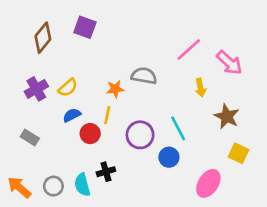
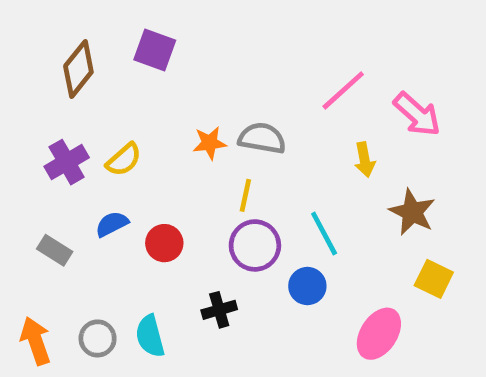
orange star: (115, 89) -> (210, 143), moved
blue semicircle: (72, 115) -> (112, 224), moved
yellow line: (107, 115) -> (245, 195), moved
black cross: (106, 172) -> (219, 310), moved
orange arrow: (19, 187) -> (36, 341), turned 30

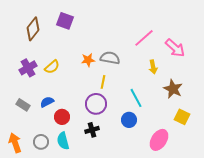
blue semicircle: (112, 224) -> (47, 102), moved
red circle: (164, 243) -> (62, 117), moved
purple circle: (255, 245) -> (96, 104), moved

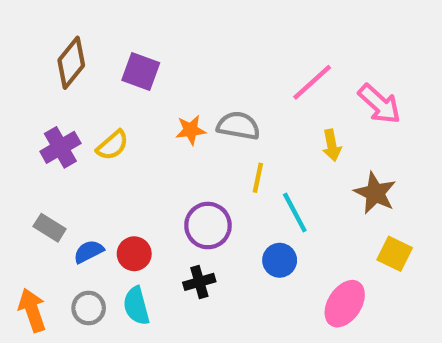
purple square: (65, 21) -> (141, 71), moved
yellow line: (103, 82) -> (258, 178), moved
blue semicircle: (47, 102) -> (89, 252), moved

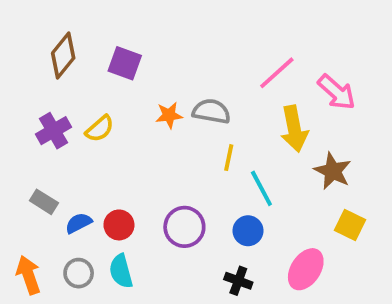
yellow arrow: (332, 145) -> (294, 129), size x1.6
purple circle: (208, 226) -> (184, 227), moved
black cross: (199, 282) -> (238, 281), moved, turned 36

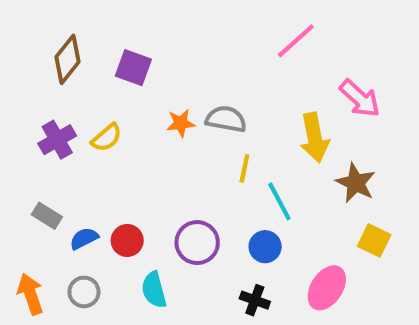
pink line: (277, 73) -> (296, 41), moved
cyan semicircle: (121, 271) -> (154, 290), moved

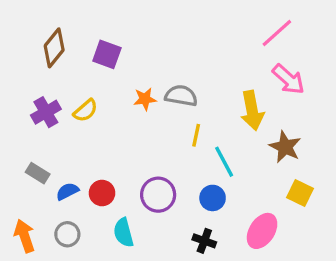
pink line: (296, 41) -> (277, 33), moved

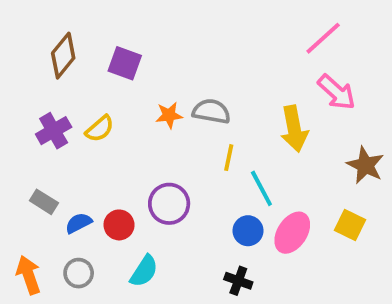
brown star: (285, 147) -> (365, 165), moved
purple circle: (158, 195) -> (169, 204), moved
pink ellipse: (262, 231) -> (292, 233), moved
cyan semicircle: (123, 233) -> (144, 271), turned -132

